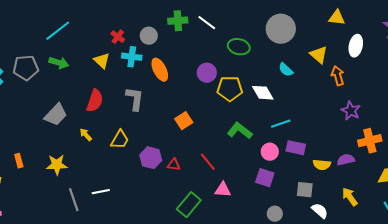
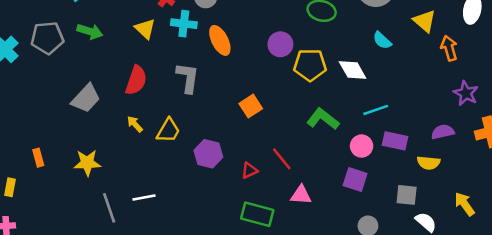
yellow arrow: (86, 135) -> (135, 124), moved
purple semicircle: (346, 160) -> (443, 132), moved
red triangle: (174, 165) -> (249, 170), moved, turned -32
green rectangle: (189, 205) -> (257, 214), turned 65

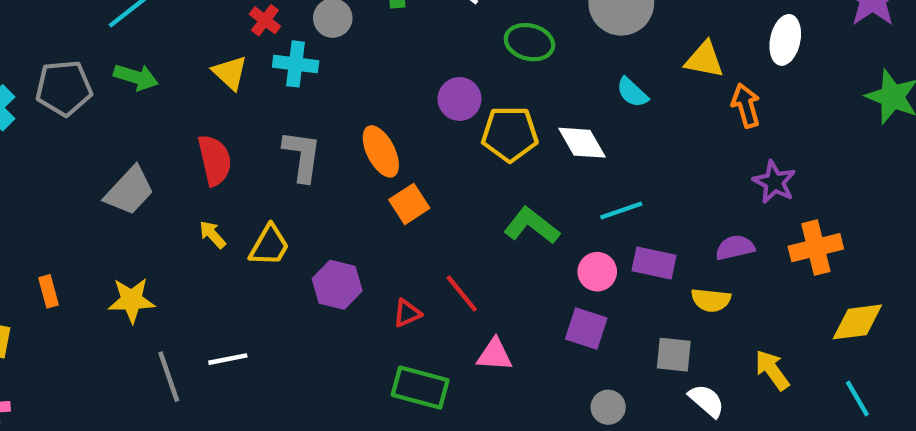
yellow triangle: (425, 21) -> (704, 60), turned -30
orange ellipse: (220, 40) -> (381, 151), moved
red semicircle: (136, 80) -> (215, 160), turned -32

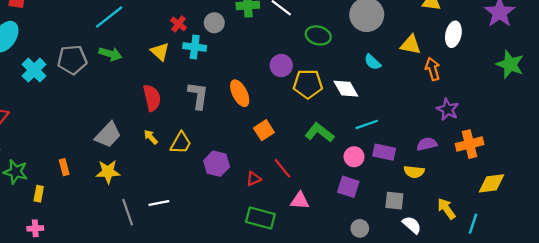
gray trapezoid: (129, 191) -> (108, 135), moved
orange square: (409, 204) -> (264, 130), moved
cyan line: (857, 398) -> (473, 224), moved, turned 48

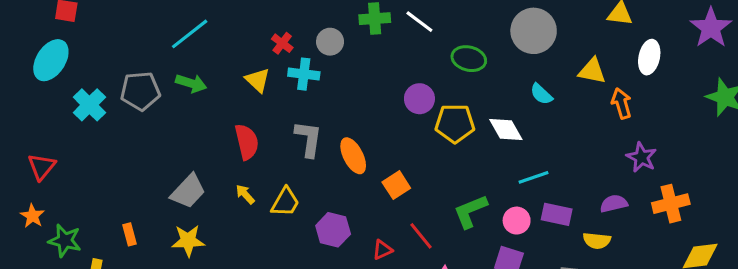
orange ellipse: (240, 93) -> (353, 156), moved
green L-shape: (319, 132) -> (470, 211), moved, turned -60

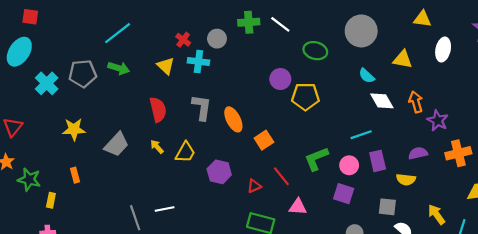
orange arrow: (621, 103) -> (416, 102), moved
white diamond: (506, 130) -> (382, 101), moved
purple rectangle: (557, 214) -> (378, 161), turned 65
yellow star: (188, 241) -> (74, 129), moved

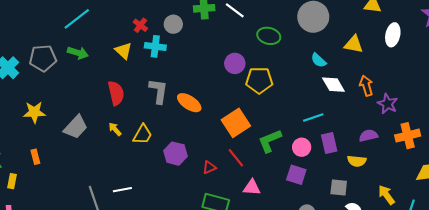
orange ellipse: (233, 119) -> (189, 103), turned -30
orange square: (264, 140) -> (236, 123), moved, size x1.5

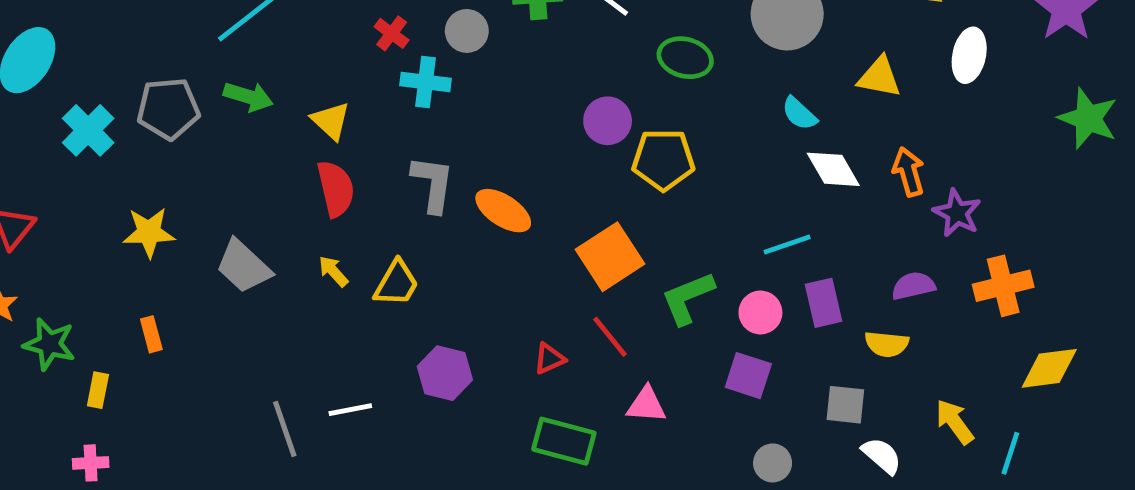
yellow triangle: (123, 51) -> (331, 121), moved
gray trapezoid: (76, 127) -> (244, 266), turned 90
purple hexagon: (175, 154) -> (445, 373), moved

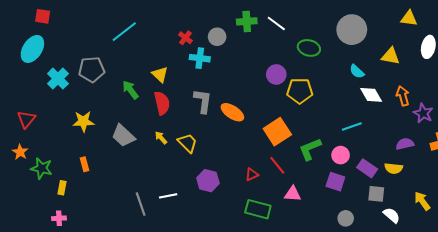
green arrow: (248, 96) -> (130, 90), moved, turned -144
yellow trapezoid: (396, 283) -> (188, 143), turned -75
purple rectangle: (824, 303) -> (367, 168), moved, turned -42

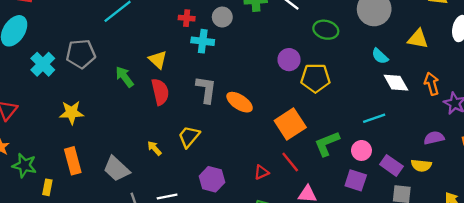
red cross: (185, 38) -> (187, 18), turned -32
gray trapezoid: (123, 136) -> (116, 169), moved
yellow arrow: (161, 138) -> (154, 148), moved
yellow trapezoid: (188, 143) -> (189, 137), turned -95
orange rectangle: (84, 164) -> (73, 161), size x1.6

